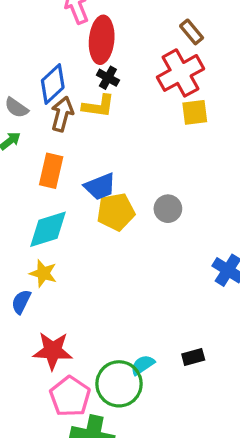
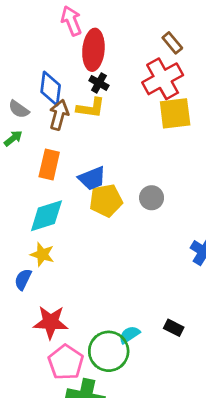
blue diamond: (53, 84) -> (51, 89), turned -40
yellow square: (195, 112) -> (175, 113), size x1.4
black rectangle: (193, 357) -> (174, 328), turned 42

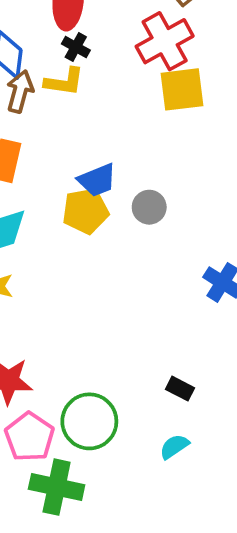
blue trapezoid: (92, 178) -> (97, 180), moved
cyan semicircle: (129, 335) -> (174, 446), moved

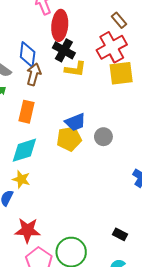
black cross: (76, 47) -> (64, 50), size x1.5
yellow L-shape: (64, 82) -> (75, 69), moved

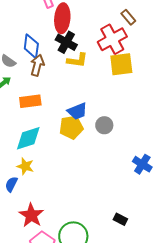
brown rectangle: (119, 20) -> (128, 17), moved
orange rectangle: (26, 112) -> (30, 101), turned 70
red star: (28, 230) -> (31, 215), turned 30

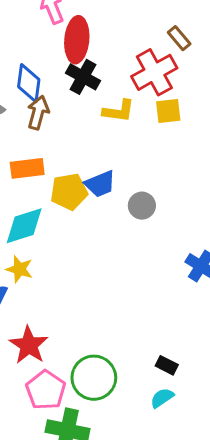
yellow L-shape: (77, 60) -> (119, 111), moved
yellow square: (121, 64) -> (168, 111), size x0.7
yellow pentagon: (71, 127) -> (69, 192), moved
black rectangle: (120, 219) -> (167, 365), moved

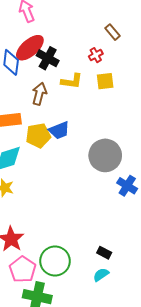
red ellipse: (77, 40) -> (30, 48), moved, turned 44
red cross: (154, 72) -> (96, 55), size x0.5
brown arrow: (38, 113) -> (39, 94), moved
gray circle: (142, 206) -> (105, 155), moved, size x1.8

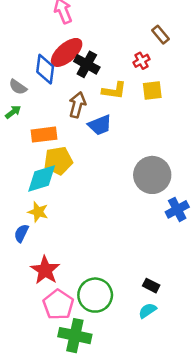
blue trapezoid: (59, 130) -> (100, 125), moved
yellow pentagon: (38, 136) -> (58, 161), moved
blue cross: (127, 186) -> (177, 209), turned 30

